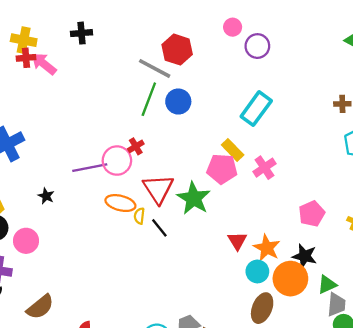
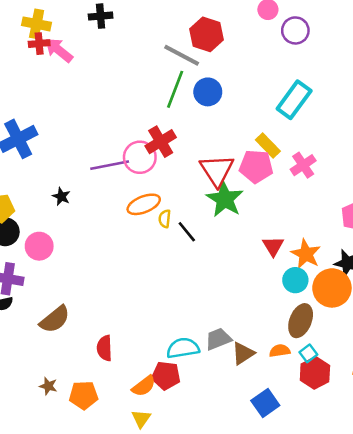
red cross: (136, 146) -> (161, 142), size x1.6
red triangle: (158, 189) -> (217, 170), moved
orange ellipse: (120, 203) -> (144, 204), turned -36

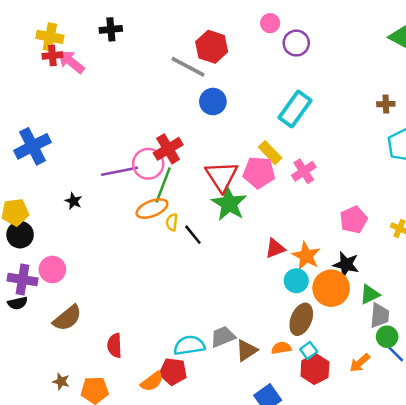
green line: (175, 89) -> (163, 185), moved
pink circle: (39, 246) -> (52, 270), moved
red triangle: (273, 246) -> (275, 248), turned 40

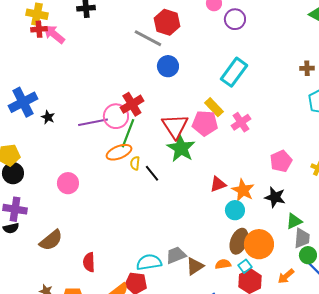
black star: (74, 201) -> (48, 117), moved
pink circle: (52, 270) -> (68, 183), moved
orange circle: (331, 288) -> (259, 244), moved

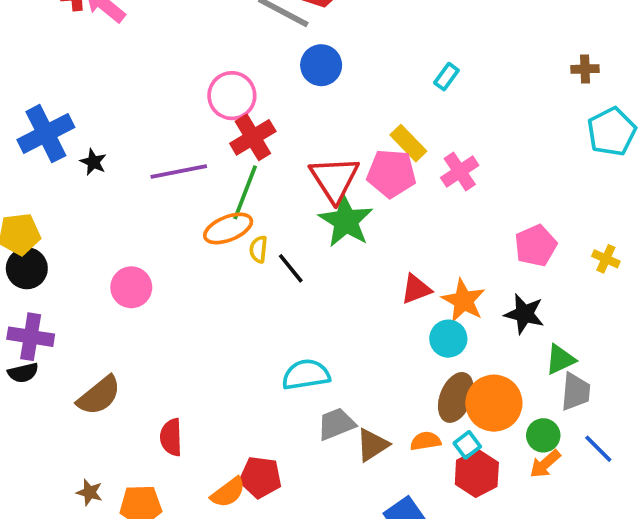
cyan rectangle: (234, 72) -> (446, 77), size x0.5
pink circle: (116, 116) -> (232, 96), moved
green circle: (308, 255) -> (543, 435), moved
cyan semicircle: (149, 262) -> (306, 375), moved

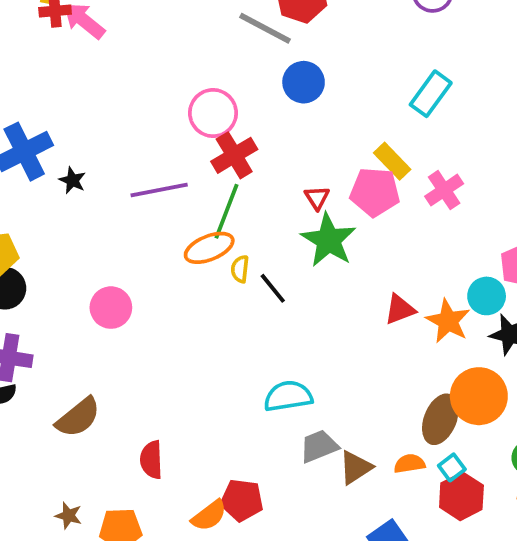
cyan rectangle: (446, 77) -> (431, 94), size x1.6
red triangle: (334, 179) -> (317, 198), size x0.5
cyan circle: (448, 339) -> (487, 296), moved
orange circle: (494, 403) -> (479, 396), moved

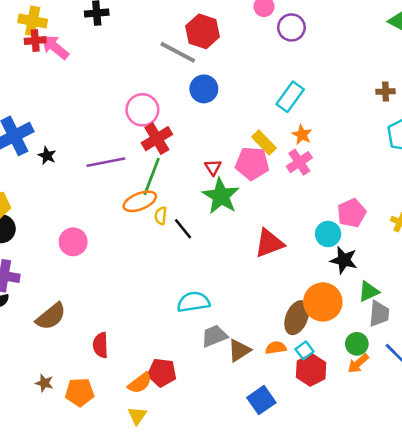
red triangle: (400, 309) -> (269, 243), size x1.4
orange star: (448, 321) -> (302, 135), moved, size x0.7

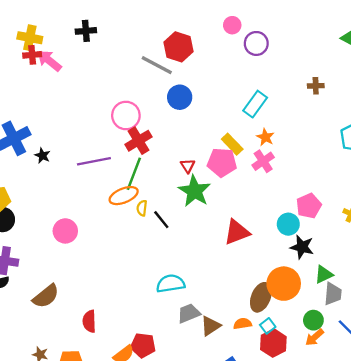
brown cross: (386, 92) -> (316, 86), moved

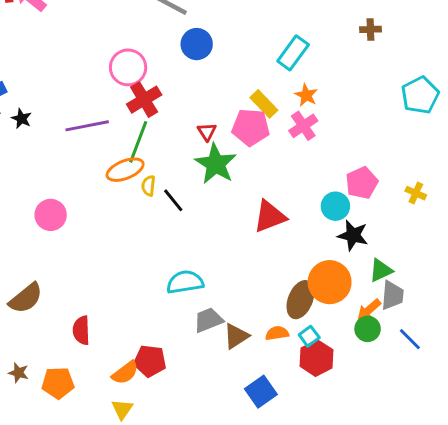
orange arrow: (315, 337) -> (369, 310), moved

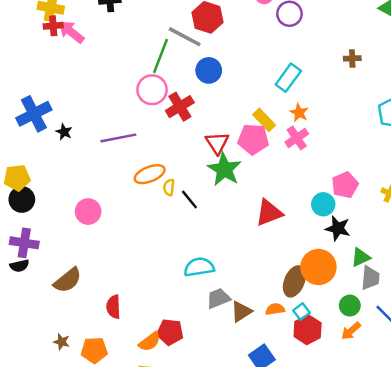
red cross: (144, 100) -> (180, 107), moved
red triangle: (207, 132) -> (217, 143), size x1.5
green line: (138, 142) -> (160, 56), moved
orange arrow: (369, 310) -> (351, 331), moved

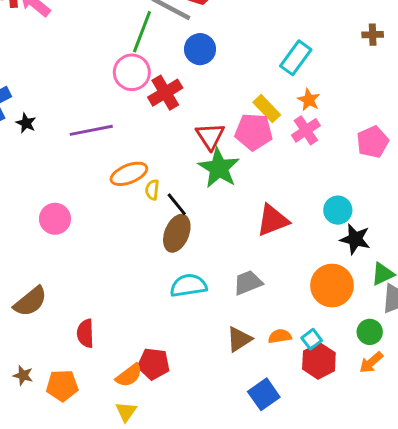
pink pentagon: (345, 185) -> (373, 142), moved
brown ellipse: (294, 281) -> (177, 233), moved
gray trapezoid: (218, 298) -> (248, 283), moved

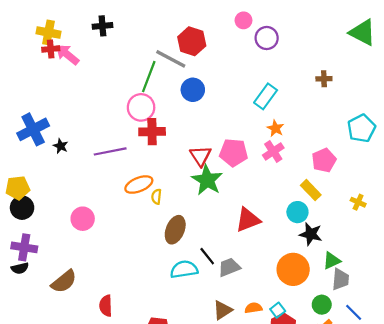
red cross: (165, 93) -> (152, 132), moved, turned 30
yellow rectangle: (267, 109) -> (311, 190), moved
black line: (177, 204) -> (207, 256), moved

